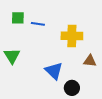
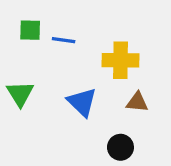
brown triangle: (90, 61) -> (137, 102), moved
blue triangle: (54, 71) -> (82, 102), moved

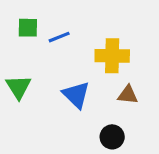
blue line: (64, 40) -> (59, 37), turned -30

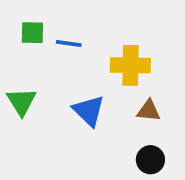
blue line: (59, 37) -> (69, 44), turned 30
black circle: (112, 137) -> (150, 160), moved

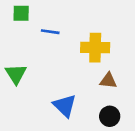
green square: (32, 33) -> (21, 13), moved
blue triangle: (89, 111) -> (65, 106), moved

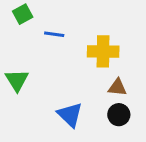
green square: (21, 13) -> (23, 14), turned -30
black circle: (110, 116) -> (119, 115), moved

